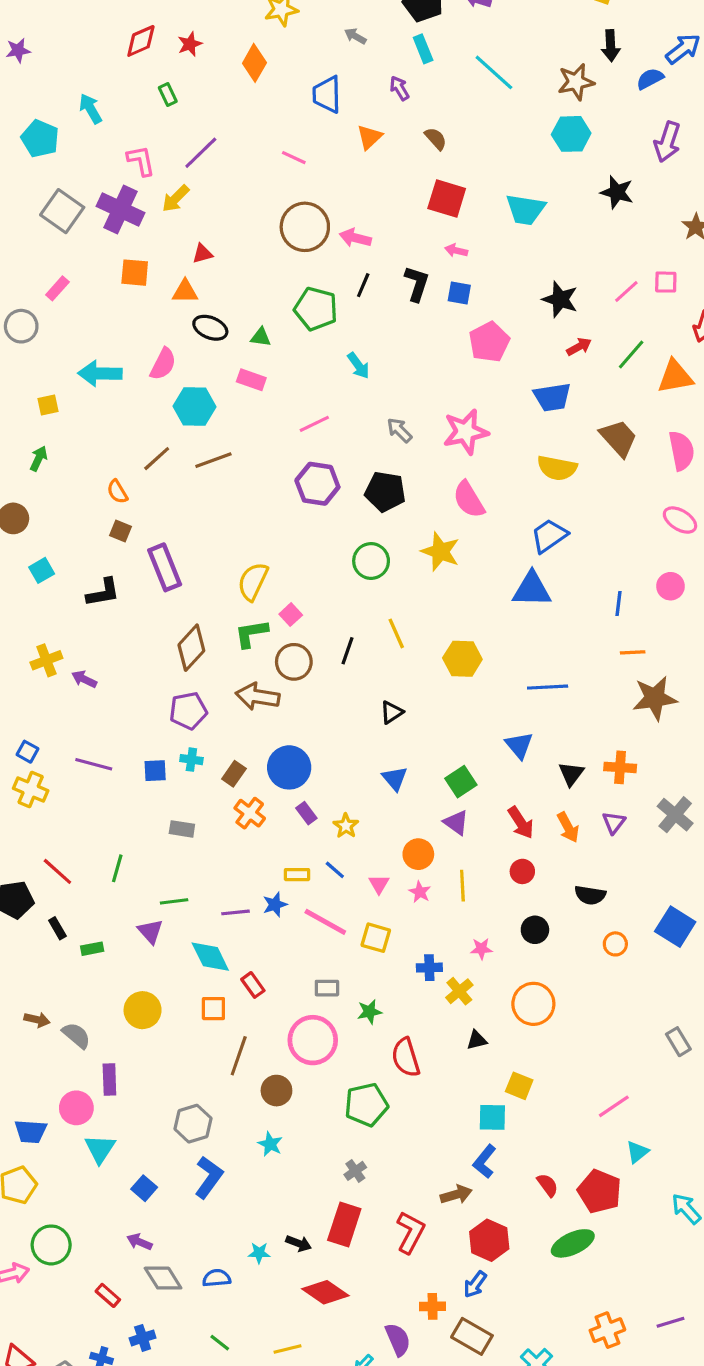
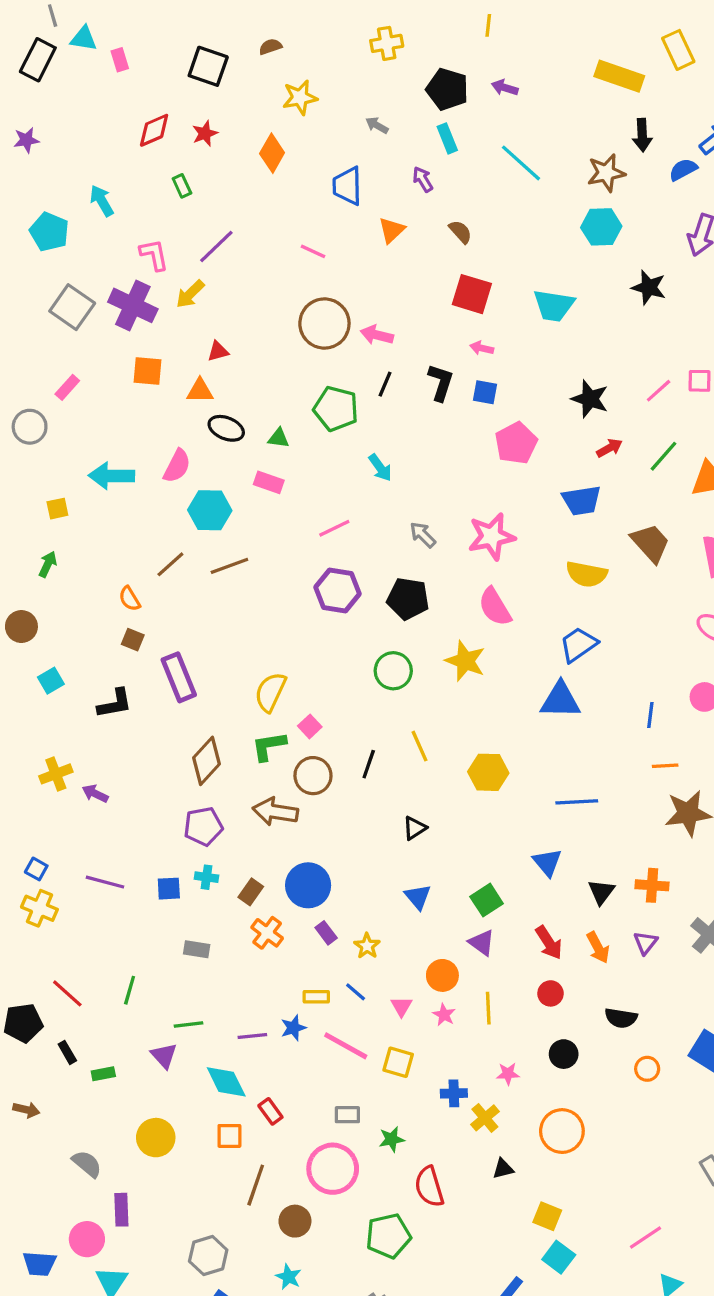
brown arrow: (37, 1020) -> (26, 1110), moved
cyan square: (492, 1117) -> (559, 1257), moved, turned 36

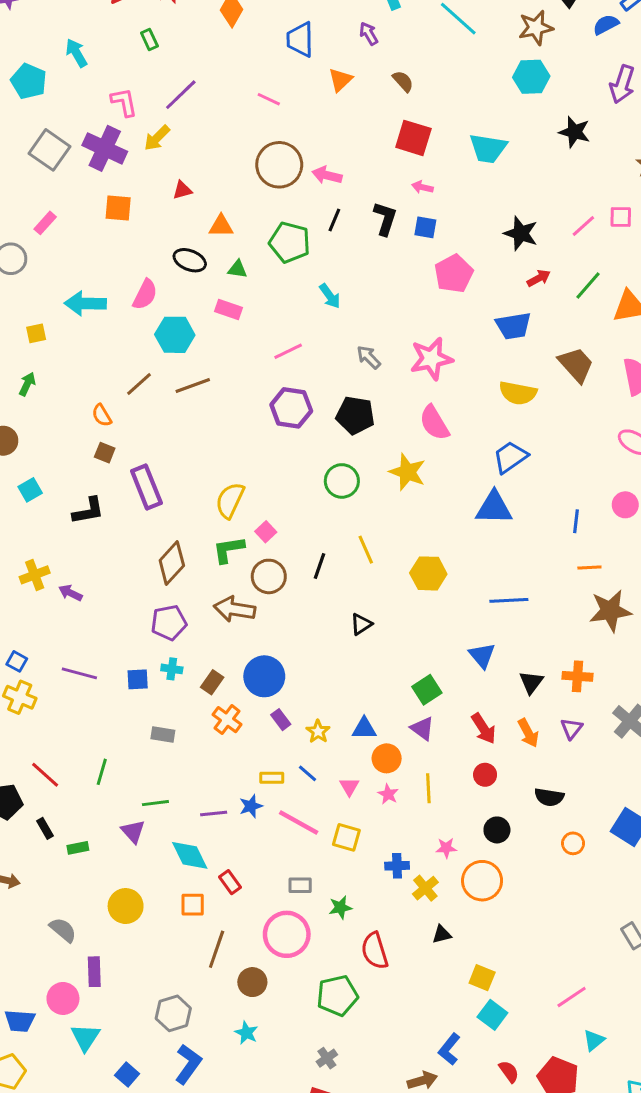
orange triangle: (200, 391) -> (221, 226), moved
blue triangle: (418, 897) -> (364, 729), moved, turned -50
orange circle: (562, 1131) -> (482, 881), moved

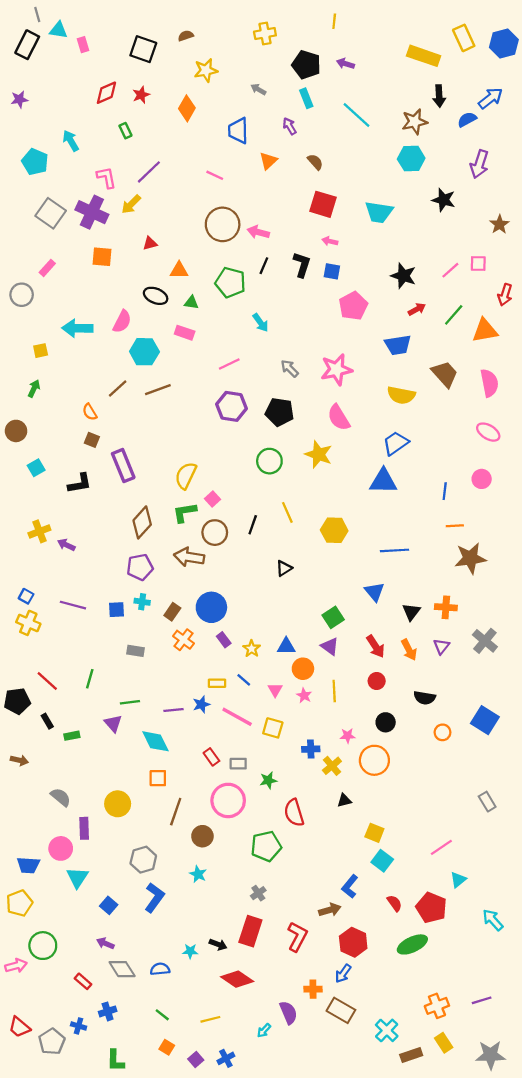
red rectangle: (230, 882) -> (211, 757), moved
yellow circle: (126, 906) -> (118, 804), moved

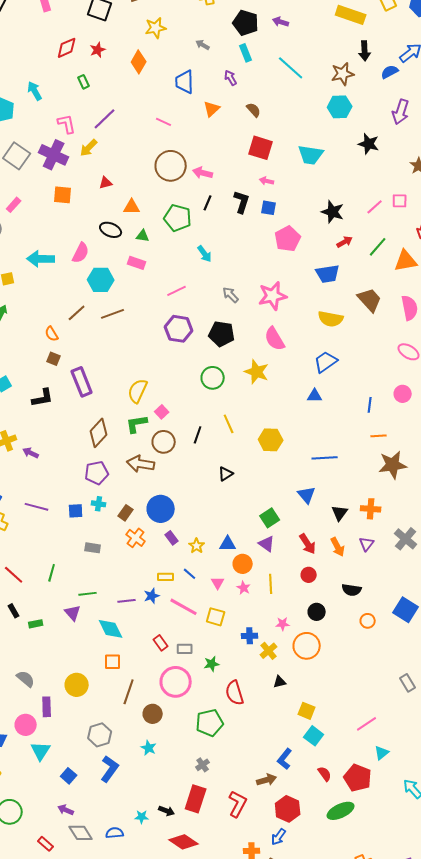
blue triangle: (383, 481) -> (315, 396), size x0.6

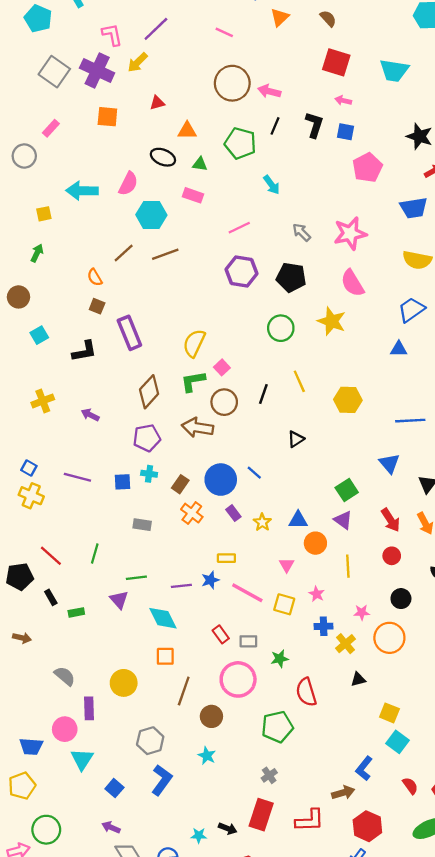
purple arrow: (31, 453) -> (90, 415), moved
blue line: (190, 574) -> (254, 473), moved
pink star: (244, 588) -> (317, 594), moved
red L-shape: (238, 804) -> (310, 820), turned 60

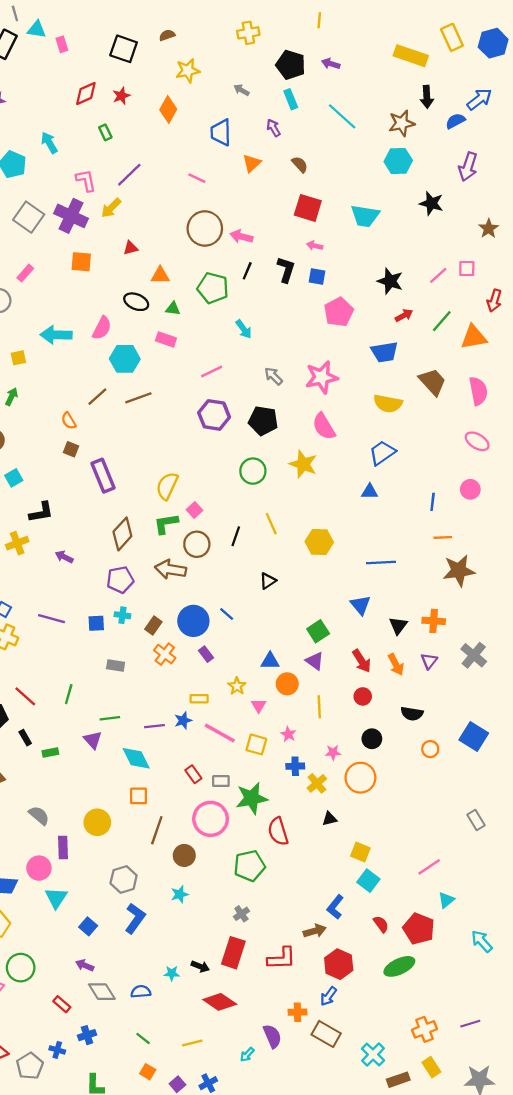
black L-shape: (84, 351) -> (41, 512), moved
yellow star: (262, 522) -> (237, 686), moved
green star: (280, 659) -> (252, 798), size x1.8
cyan star: (207, 756) -> (180, 894), turned 30

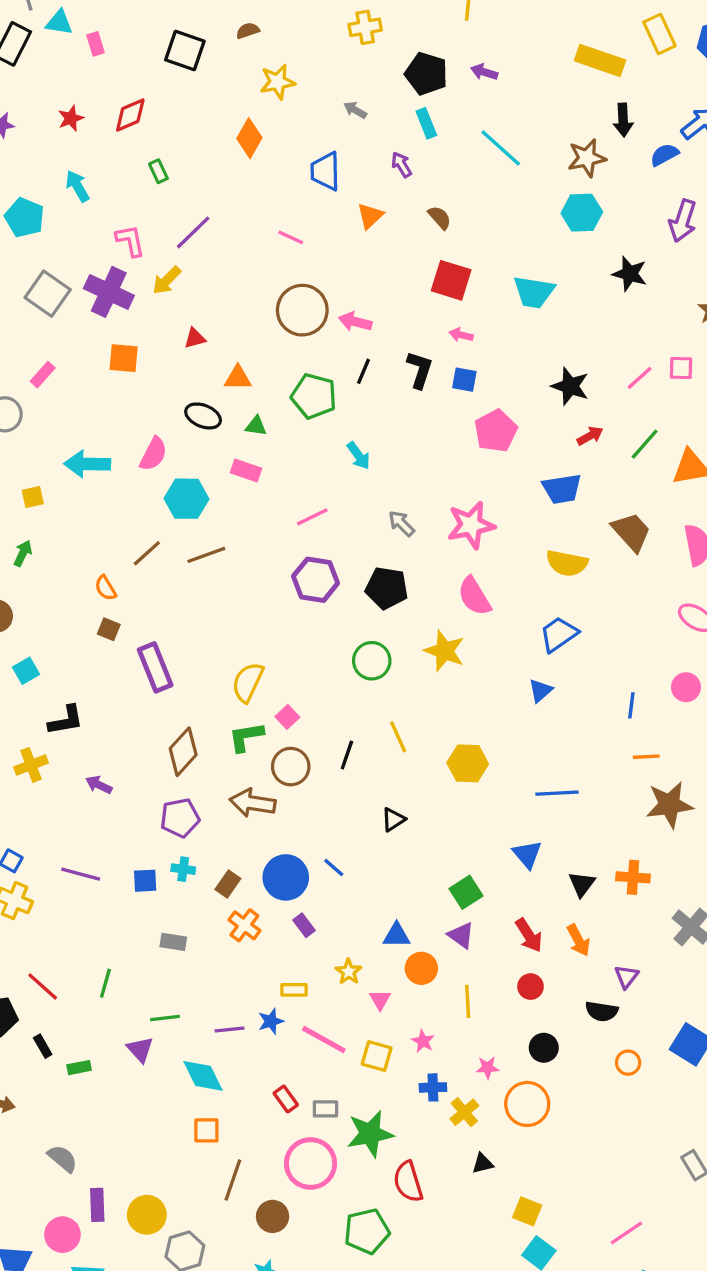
red star: (121, 96) -> (71, 118), moved
blue triangle: (370, 492) -> (540, 691), turned -42
purple triangle: (429, 661) -> (626, 977), moved
yellow circle: (97, 822) -> (147, 1215), moved

